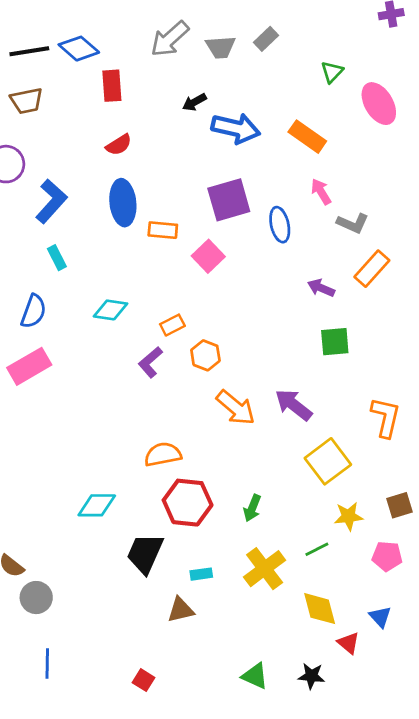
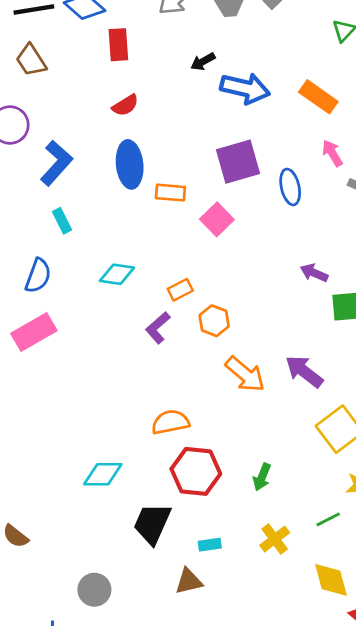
brown trapezoid: (27, 101) -> (31, 60), turned 68
purple arrow: (321, 288) -> (314, 273), moved
yellow cross: (265, 569) -> (275, 539), size x0.7
gray circle: (36, 598) -> (94, 590), moved

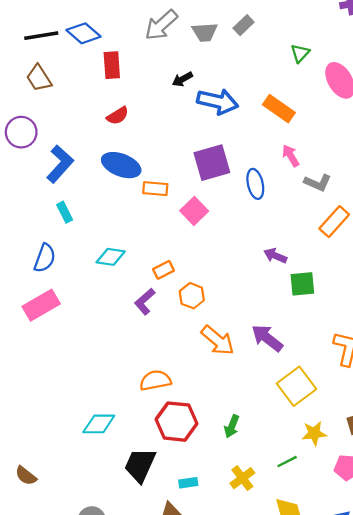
blue ellipse: (130, 164) -> (121, 165), turned -63

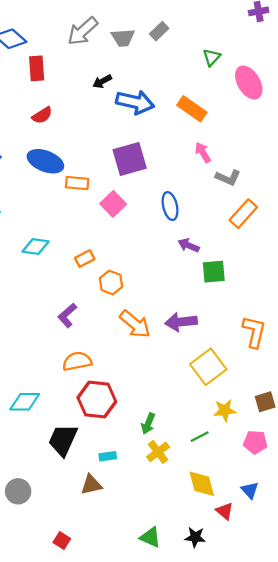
blue ellipse: (255, 184) -> (170, 206), moved
purple L-shape: (145, 302) -> (67, 315), moved
purple arrow: (267, 338) -> (181, 322), turned -44
green arrow: (232, 426) -> (148, 424), moved

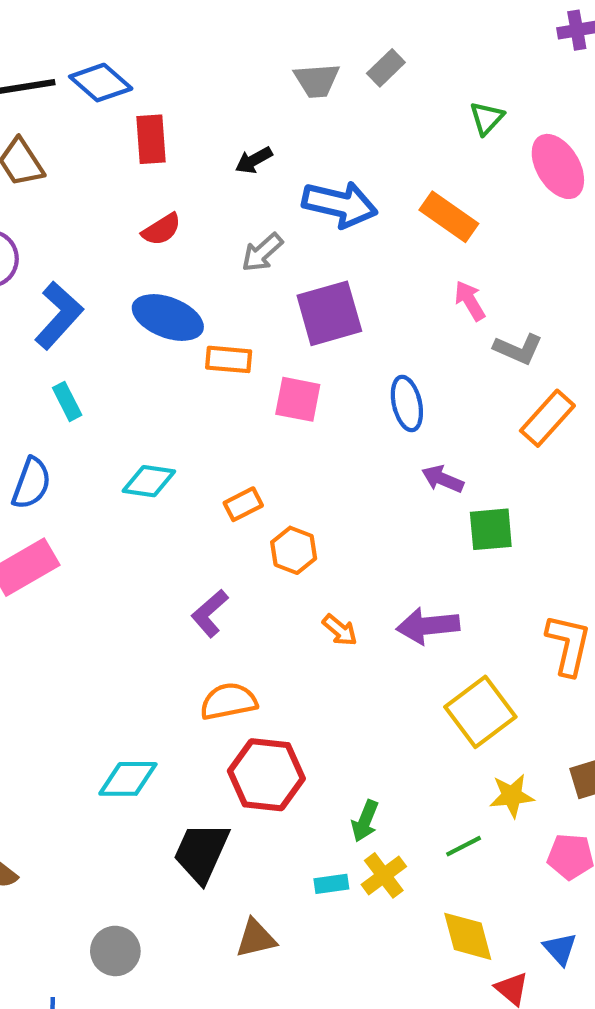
gray arrow: (83, 31) -> (262, 252), moved, size x0.7
black arrow: (102, 81) -> (254, 160), moved
pink square: (113, 204) -> (298, 399), turned -35
orange arrow: (135, 324) -> (340, 630), size x0.6
cyan rectangle: (108, 456) -> (331, 884), moved

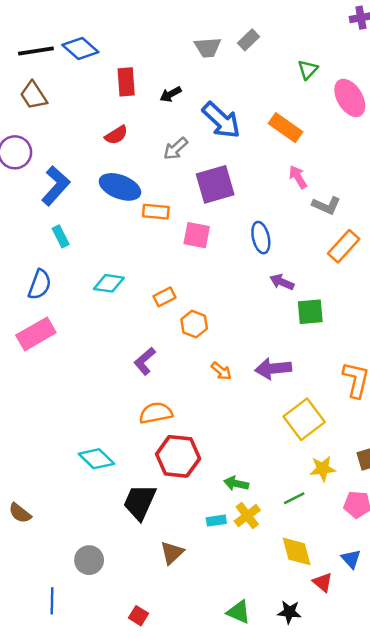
red rectangle: (151, 139) -> (126, 82), moved
blue arrow: (340, 204) -> (221, 120), turned 30
cyan diamond: (128, 779) -> (96, 459), turned 44
green arrow: (365, 821) -> (236, 483), turned 80
brown triangle: (256, 938) -> (172, 553), turned -30

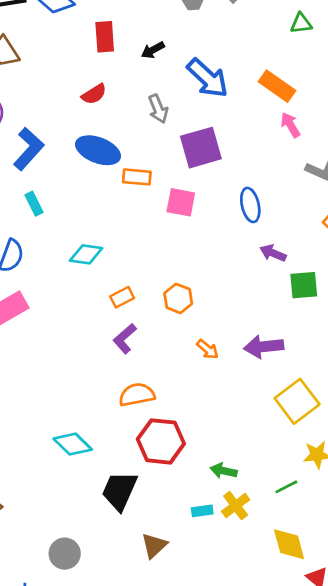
green triangle: (308, 70) -> (301, 23), turned 40
gray arrow: (176, 149) -> (158, 109), turned -70
pink arrow: (298, 177) -> (290, 125), moved
orange rectangle: (164, 297) -> (122, 297), moved

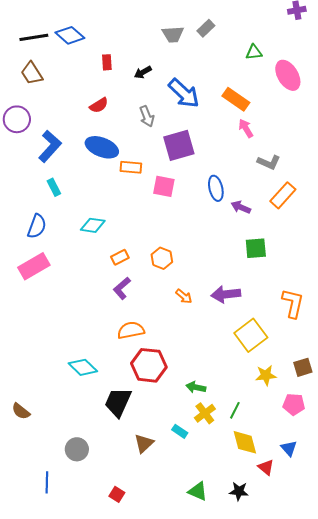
red rectangle: (105, 37) -> (107, 62), size x0.7
purple arrow: (273, 253) -> (241, 207), moved
green line: (286, 487) -> (235, 410), moved, turned -36
cyan rectangle: (202, 511) -> (180, 431), moved, turned 42

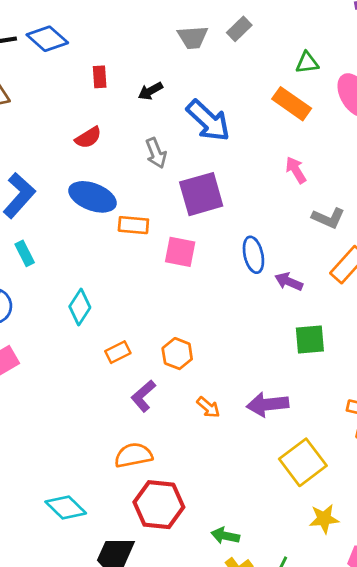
orange rectangle: (236, 99) -> (292, 104), moved
cyan diamond: (93, 225) -> (80, 307), turned -65
purple L-shape: (122, 288) -> (143, 396), moved

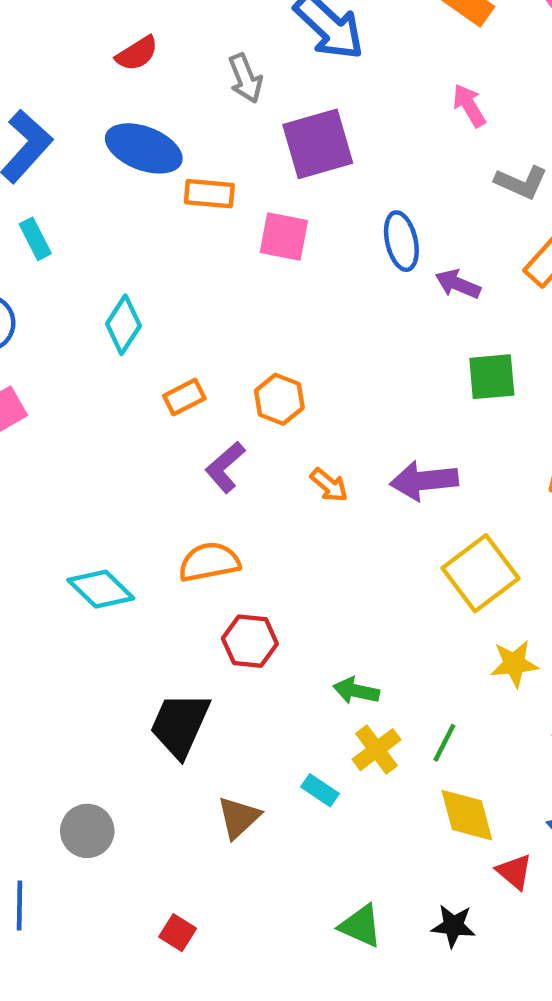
red hexagon: (159, 505) -> (250, 641), size x0.7
cyan diamond: (66, 507) -> (101, 589), moved

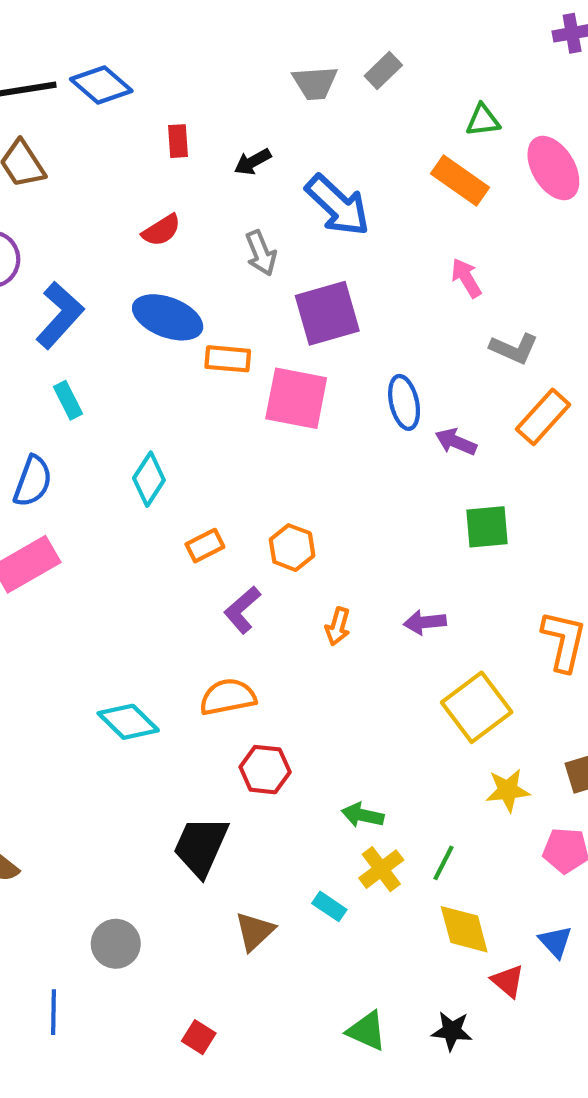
pink square: (284, 237) -> (296, 398), size x1.4
purple arrow: (424, 481) -> (425, 622), size x0.7
orange arrow: (329, 485) -> (338, 626), turned 66

